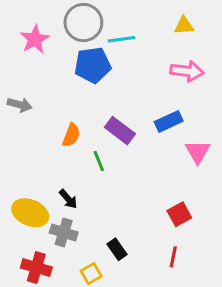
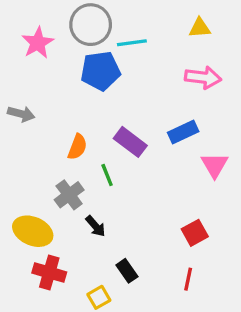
black arrow: (68, 199) -> (96, 226), moved
gray cross: (64, 232) -> (69, 195), moved, turned 36
red cross: (36, 267) -> (49, 273), moved

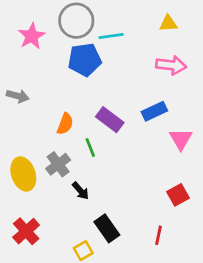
yellow ellipse: (33, 231) -> (23, 174), moved, turned 48
red square: (195, 233) -> (178, 195), moved
black rectangle: (127, 271) -> (107, 228), size x1.4
red cross: (49, 273) -> (26, 231), moved, turned 32

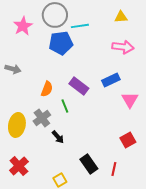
yellow ellipse: (23, 174) -> (17, 125), turned 30
black rectangle: (107, 228) -> (89, 164), moved

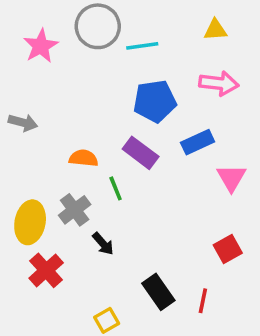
blue pentagon: (61, 43) -> (155, 101), moved
orange semicircle: (47, 89) -> (84, 158), turned -105
red cross: (19, 166) -> (46, 270), moved

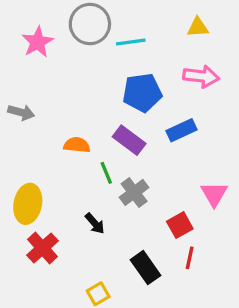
pink triangle: (231, 178) -> (214, 194), moved
gray cross: (75, 210) -> (134, 192), moved
red square: (228, 249) -> (180, 225), moved
red line: (203, 301) -> (190, 258), moved

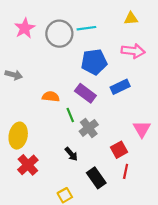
gray circle: (90, 24) -> (59, 34), moved
black arrow: (95, 223) -> (71, 154), moved

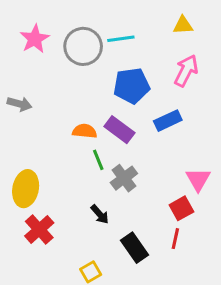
pink arrow: (133, 51) -> (186, 71), turned -70
orange semicircle: (51, 97) -> (85, 131), moved
red square: (119, 150) -> (181, 208), moved

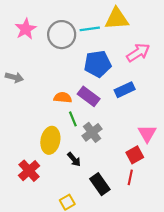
yellow triangle: (183, 25) -> (117, 19), moved, size x1.6
pink arrow: (186, 71) -> (138, 53), turned 30
yellow ellipse: (26, 189) -> (50, 140), moved

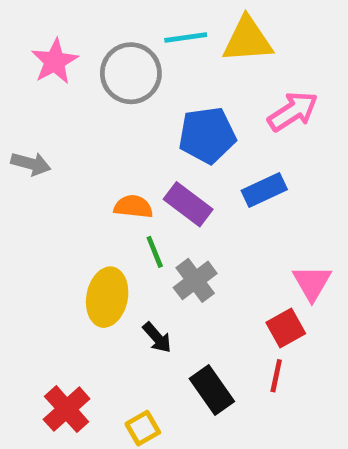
cyan line: (90, 29) -> (186, 38), moved
red cross: (29, 171) -> (67, 409), moved

